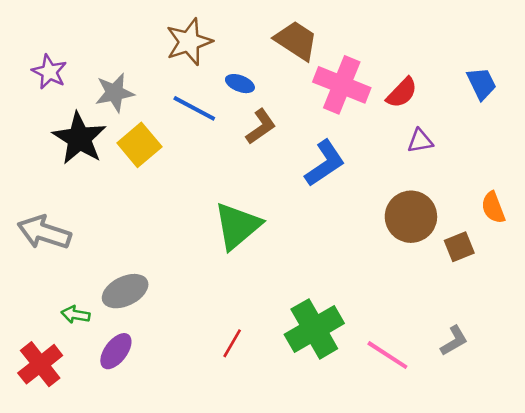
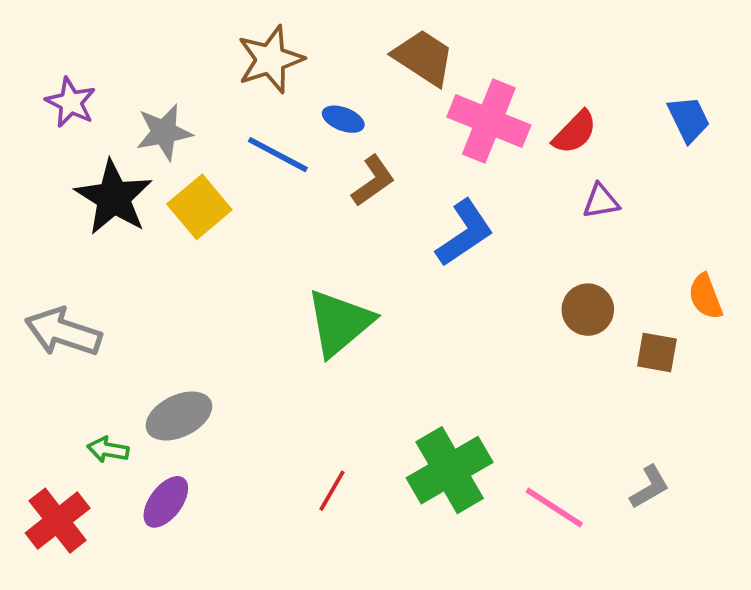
brown circle: (411, 217) -> (588, 310), size x0.7
brown square: (459, 247) -> (657, 353), turned 32

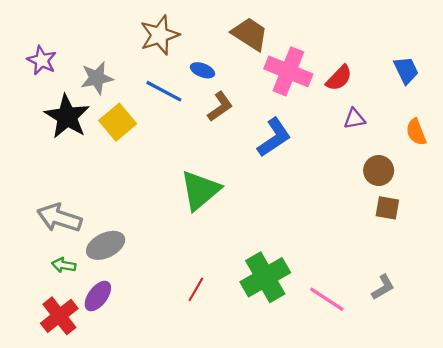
orange semicircle: (705, 297) -> (416, 132), moved
brown circle: (588, 310) -> (379, 170), moved
gray arrow: (63, 332) -> (59, 218), moved
red cross: (58, 521) -> (59, 316), moved

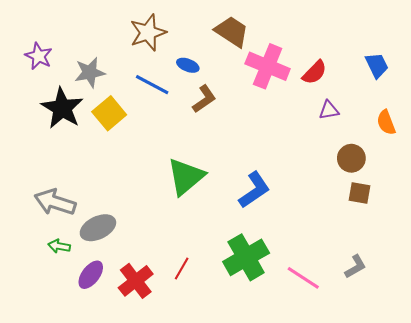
blue L-shape: (274, 137) -> (254, 190), moved
red cross: (59, 316) -> (136, 281), moved

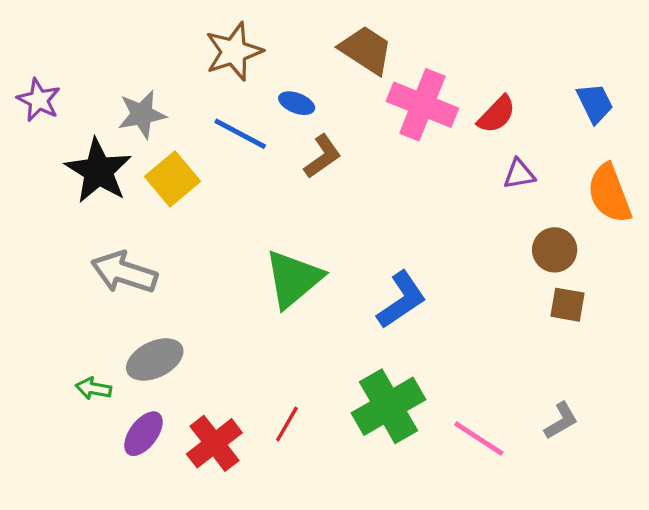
purple star: (39, 56) -> (39, 100), moved
orange semicircle: (386, 122) -> (609, 193), size x1.5
gray arrow: (55, 202) -> (124, 272), moved

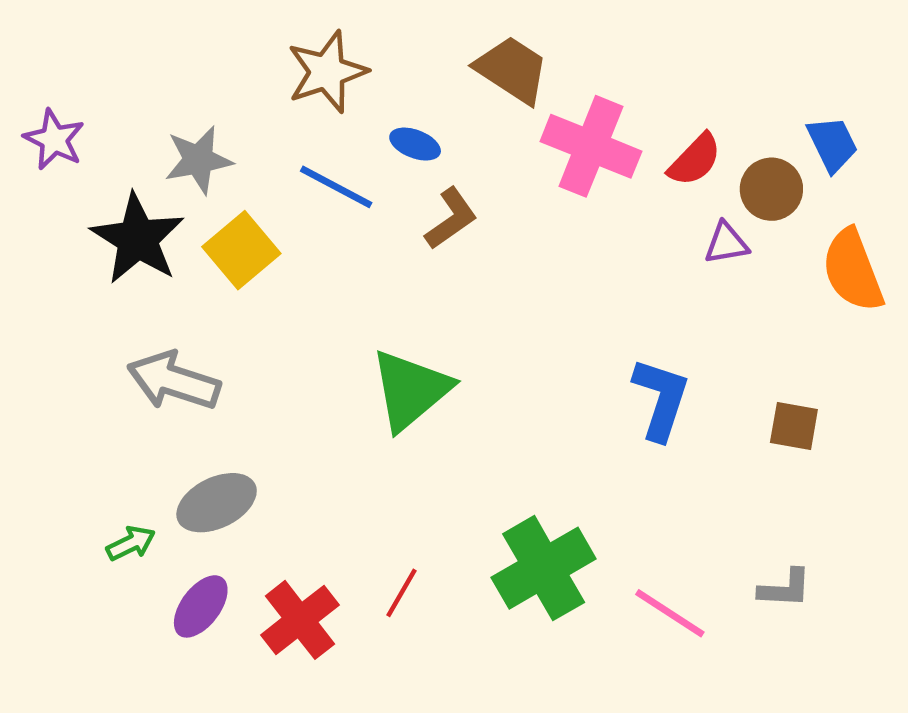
brown circle: (555, 250) -> (771, 189), moved
blue L-shape: (401, 300) -> (661, 399), moved, turned -38
green arrow: (94, 389) -> (131, 543), turned 144
gray L-shape: (561, 421) -> (785, 588), turned 33

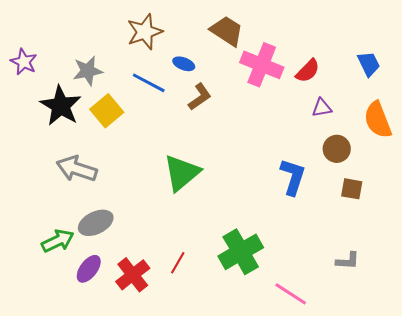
brown circle: (771, 189) -> (337, 149), moved
green arrow: (131, 543) -> (58, 241), size x1.5
pink line: (670, 613) -> (291, 294), moved

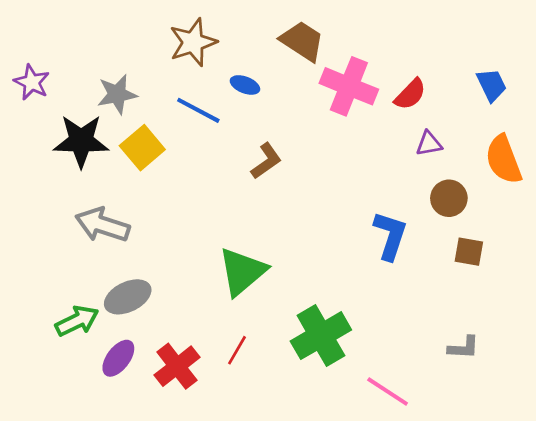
brown L-shape: (200, 97) -> (266, 161), moved
black star: (61, 106) -> (81, 141), turned -30
green triangle: (182, 173) -> (242, 272), moved

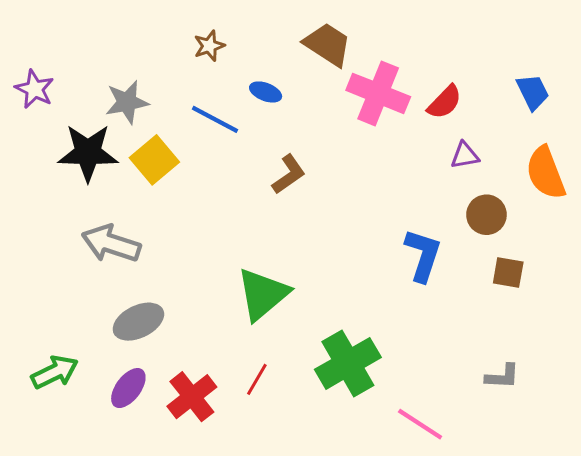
brown star: (193, 42) -> (209, 46), size x0.6
green arrow: (77, 321) -> (55, 372), moved

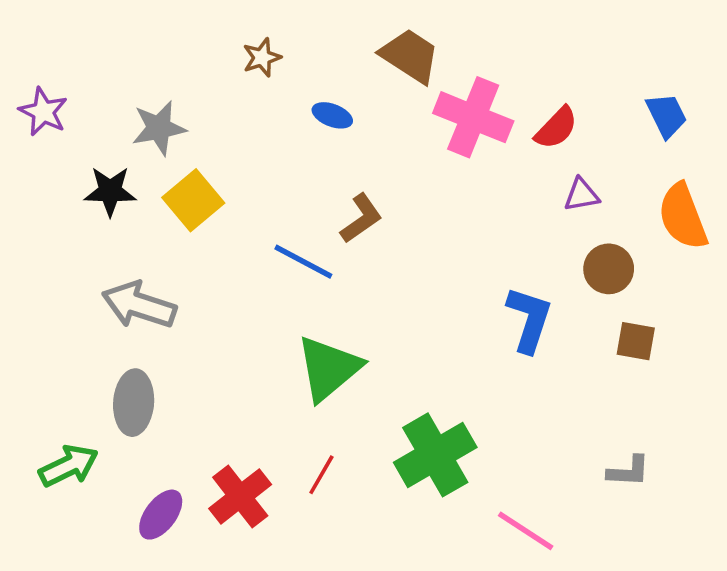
blue line: (215, 119) -> (303, 262), moved
black star: (88, 153) -> (110, 191), size x0.7
gray ellipse: (138, 322) -> (134, 403), moved, turned -60
purple ellipse: (128, 388) -> (161, 515), moved

